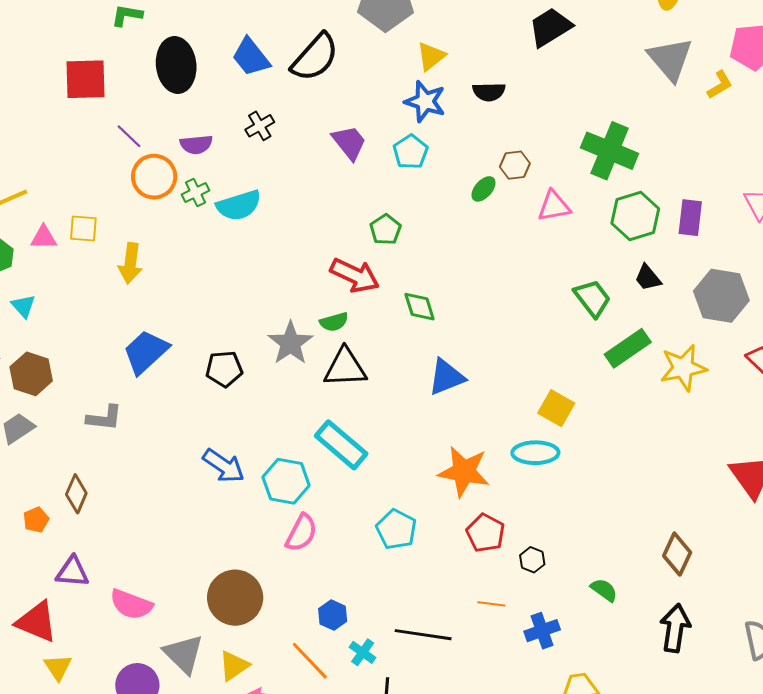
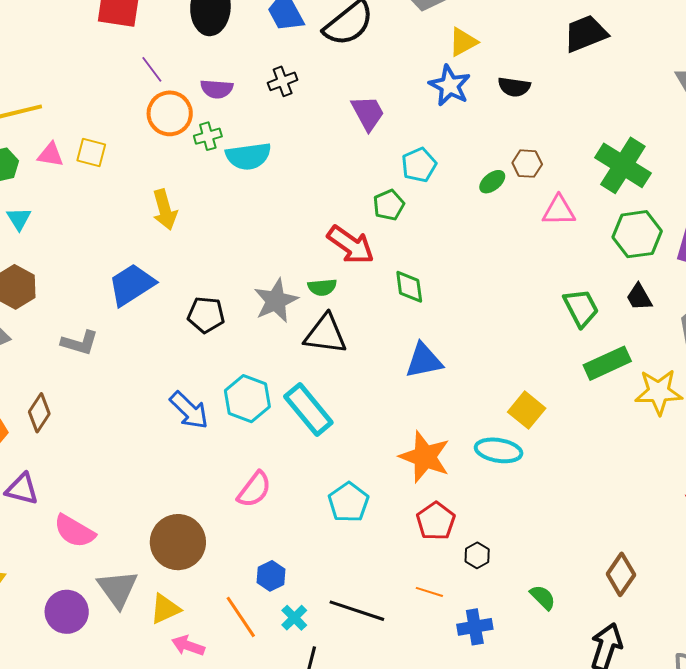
cyan pentagon: (410, 152) -> (419, 165), moved
yellow arrow: (130, 263) -> (165, 210), moved, turned -33
cyan hexagon: (286, 481) -> (247, 399), moved

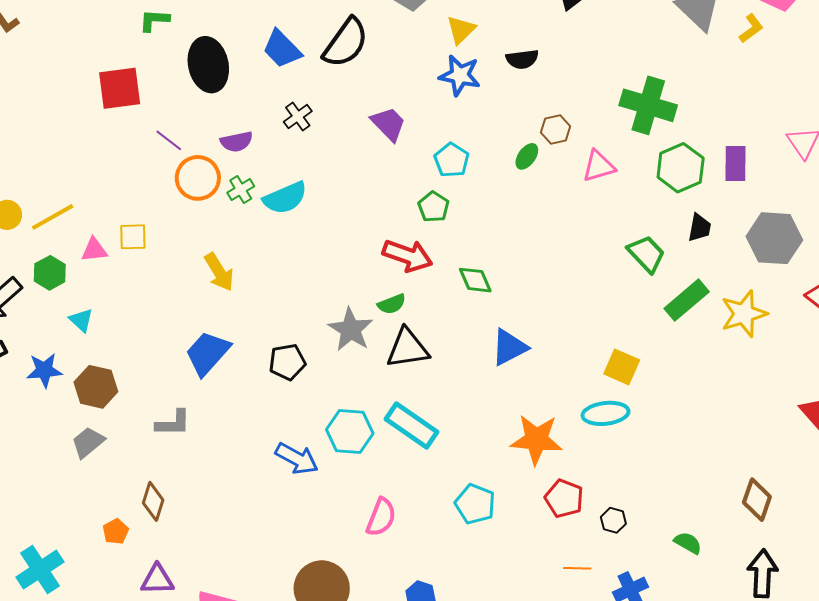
black trapezoid: (639, 297) -> (699, 228), turned -124

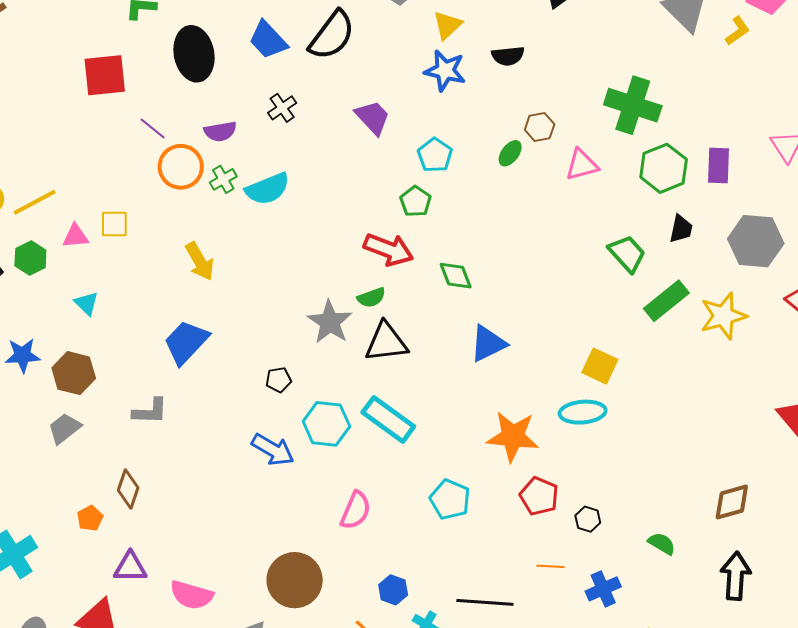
cyan triangle: (81, 320) -> (86, 303), moved
black pentagon: (287, 362) -> (279, 380), moved, size x0.7
brown diamond: (757, 500) -> (732, 502), turned 54

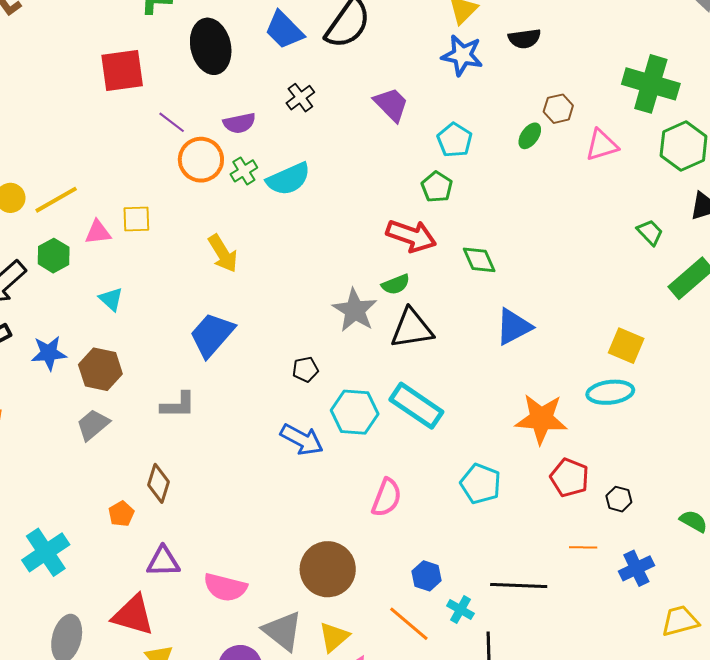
green trapezoid: (627, 254) -> (650, 232), size x0.7

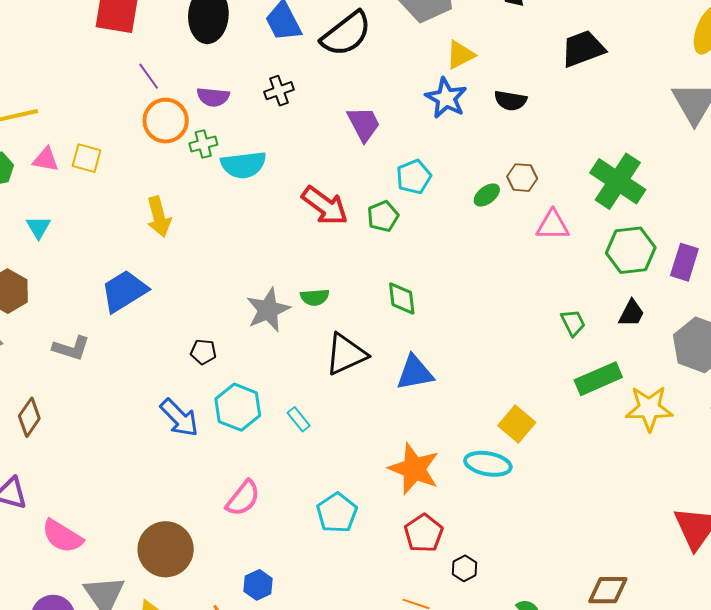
red arrow: (411, 236) -> (325, 206), moved
black triangle: (412, 329) -> (346, 354), moved, turned -33
cyan rectangle: (416, 406) -> (299, 419), size x0.5

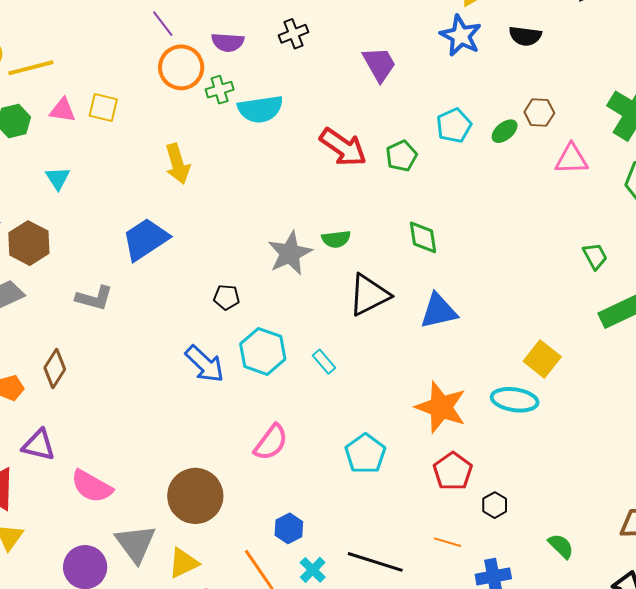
cyan pentagon: (414, 177) -> (454, 125), moved

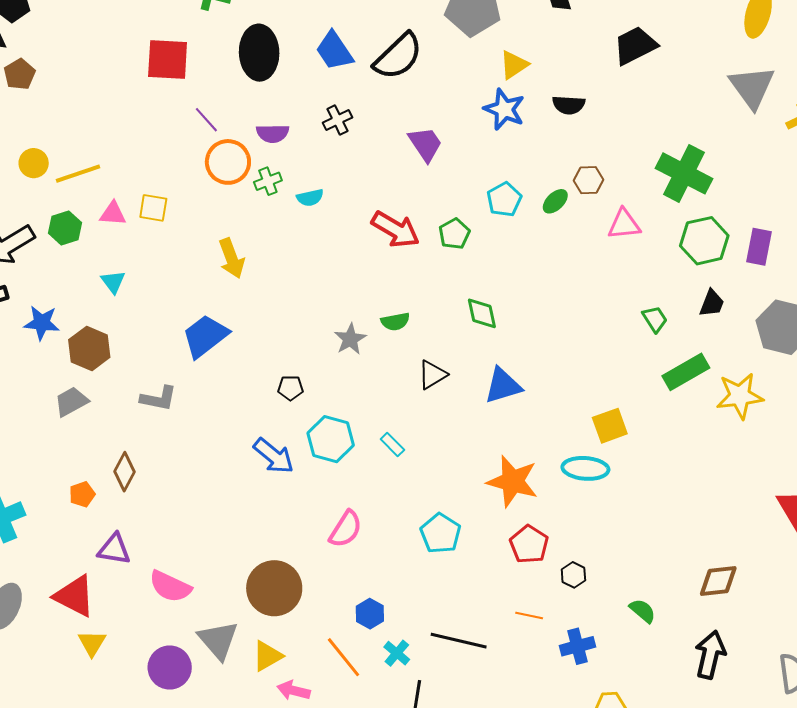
cyan semicircle: (260, 109) -> (310, 198), size x0.6
gray star: (290, 253) -> (350, 339), size x0.7
black triangle: (369, 295) -> (432, 375), size x0.7
yellow square: (542, 359) -> (610, 426), turned 36

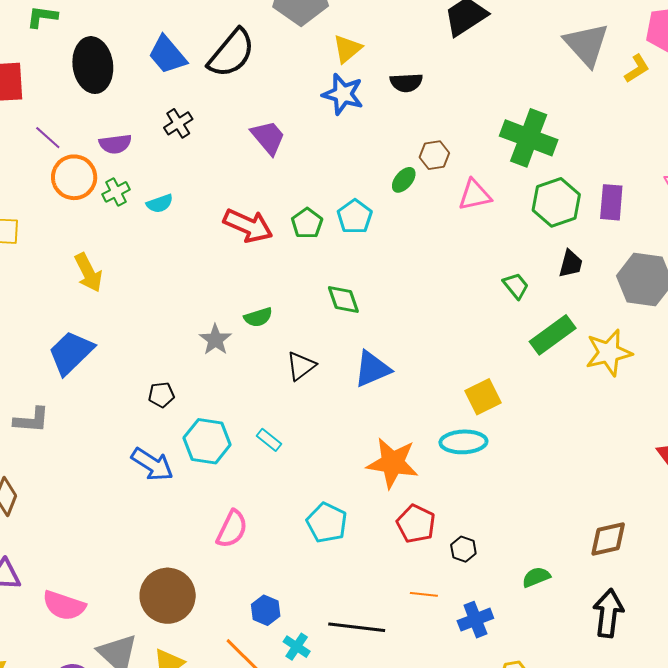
cyan pentagon: (504, 199) -> (355, 217), moved
green semicircle: (643, 611) -> (536, 577), turned -56

